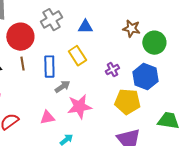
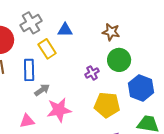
green circle: (154, 43) -> (119, 60), moved
yellow rectangle: (77, 56) -> (47, 49), moved
blue hexagon: (145, 77) -> (141, 88), moved

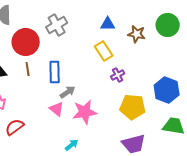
blue triangle: (65, 30) -> (108, 24), moved
yellow rectangle: (47, 49) -> (104, 51), moved
green circle: (119, 60) -> (168, 25), moved
pink triangle: (27, 121) -> (57, 109), moved, turned 49

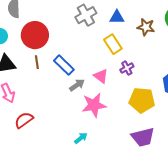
gray cross: (57, 25) -> (86, 15), moved
blue rectangle: (55, 72) -> (64, 65), turned -45
pink triangle: (57, 109) -> (101, 76), moved

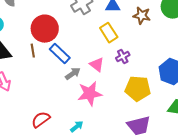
red circle: (35, 35) -> (45, 29), moved
red semicircle: (24, 120) -> (41, 120), moved

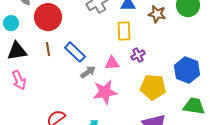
red circle: (45, 29) -> (48, 17), moved
yellow rectangle: (109, 33) -> (124, 31), turned 30
pink triangle: (97, 65) -> (112, 63), turned -42

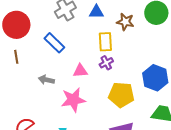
yellow rectangle: (124, 31) -> (105, 42), moved
blue rectangle: (75, 52) -> (54, 43), moved
gray arrow: (88, 72) -> (46, 80), moved, turned -133

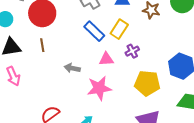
yellow rectangle: (105, 42) -> (119, 29), moved, turned 36
blue rectangle: (54, 43) -> (94, 31), moved

